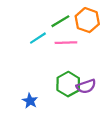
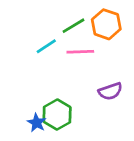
green hexagon: (68, 84) -> (57, 115), moved
purple semicircle: (86, 86) -> (110, 91), moved

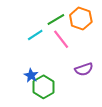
pink line: (80, 52) -> (61, 39), turned 54
blue star: (37, 123) -> (31, 75), moved

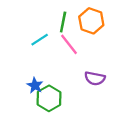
green line: (56, 20) -> (63, 22), turned -48
purple semicircle: (84, 69) -> (95, 78), turned 30

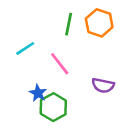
cyan line: (40, 40) -> (25, 48), moved
pink line: (69, 44) -> (60, 64), moved

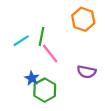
green line: (69, 24) -> (42, 36), moved

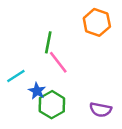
cyan line: (21, 41) -> (16, 76), moved
purple semicircle: (87, 72) -> (101, 110), moved

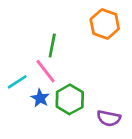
pink line: (58, 62) -> (45, 71), moved
green hexagon: (52, 105) -> (70, 99), moved

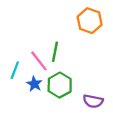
green line: (52, 46) -> (55, 52), moved
cyan line: (17, 82) -> (15, 70), turned -36

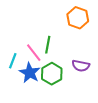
blue star: (34, 84) -> (30, 73), size x1.5
purple semicircle: (93, 101) -> (81, 66), moved

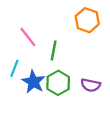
pink line: (34, 53) -> (28, 37), moved
purple semicircle: (81, 66) -> (91, 85), moved

